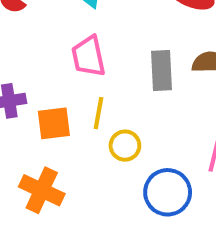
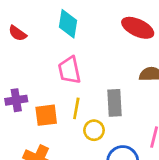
gray rectangle: (161, 70) -> (114, 103), moved

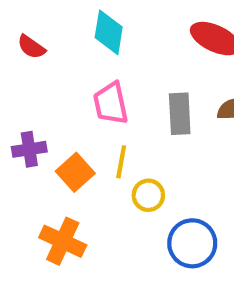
gray rectangle: (114, 103) -> (180, 114), moved
orange square: (46, 115) -> (75, 172), turned -35

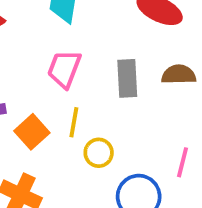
pink trapezoid: (111, 103) -> (64, 69), turned 33

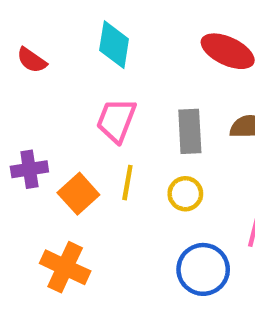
yellow circle: (99, 153) -> (185, 194), moved

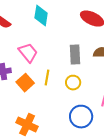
pink trapezoid: (116, 120) -> (28, 53), moved, turned 120
orange cross: (65, 267) -> (27, 125), moved

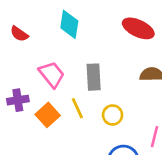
gray rectangle: (75, 55) -> (94, 77), moved
yellow line: (47, 78) -> (77, 108), turned -35

